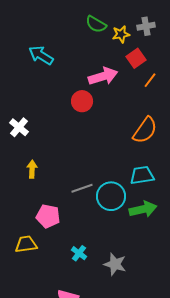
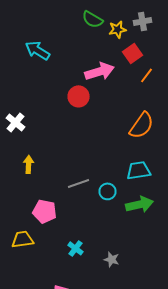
cyan circle: (111, 196) -> (108, 191), size x0.6
gray star: (115, 264) -> (112, 259), size x0.7

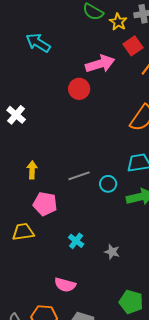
yellow star: (118, 29) -> (118, 22), turned -30
yellow arrow: (28, 164) -> (32, 170), moved

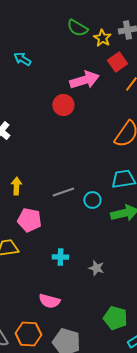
cyan arrow: (38, 43) -> (22, 59), size x0.7
cyan cross: (76, 241) -> (60, 257), turned -35

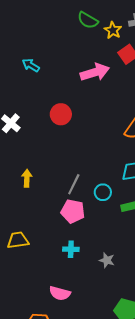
cyan arrow: (22, 59) -> (31, 65), moved
red circle: (63, 105) -> (61, 114), moved
gray line: (63, 192) -> (74, 184), turned -45
pink pentagon: (29, 220) -> (73, 211), moved

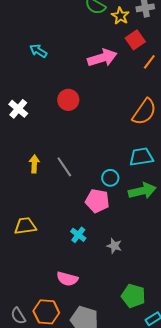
gray line: (74, 184) -> (64, 167), moved, turned -60
pink pentagon: (73, 211) -> (97, 201), moved
cyan cross: (71, 249) -> (78, 235), turned 35

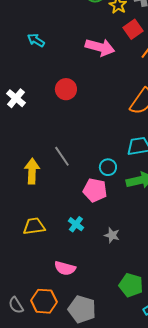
pink arrow: (102, 58) -> (100, 47), turned 32
yellow arrow: (34, 164) -> (32, 171), moved, size x1.4
yellow trapezoid: (25, 226) -> (34, 226), moved

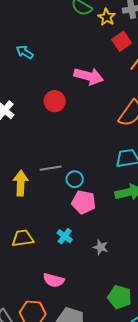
pink arrow: (100, 47) -> (89, 76), moved
gray line: (62, 156) -> (51, 168), turned -65
cyan circle: (108, 167) -> (75, 179), moved

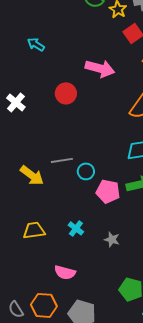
yellow arrow: (21, 183) -> (32, 175), turned 125
pink pentagon: (84, 202) -> (108, 191), moved

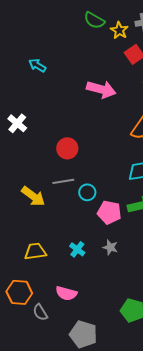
red circle: (66, 93) -> (67, 148), moved
gray star: (112, 239) -> (110, 247), moved
orange hexagon: (44, 305) -> (19, 292), moved
gray semicircle: (16, 309) -> (40, 312), moved

